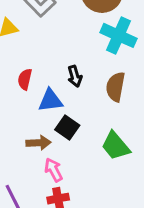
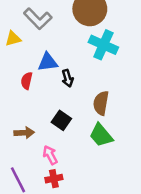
brown semicircle: (115, 87) -> (101, 103), moved
blue triangle: (51, 100) -> (48, 62), moved
brown arrow: (38, 143) -> (24, 133), moved

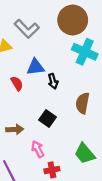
red semicircle: (27, 81) -> (17, 83), turned 136
green trapezoid: (101, 135) -> (85, 153), moved
red cross: (54, 179) -> (52, 170), moved

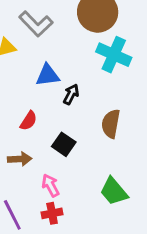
black arrow: (53, 81) -> (71, 94), turned -136
red semicircle: (17, 83) -> (28, 121), moved, turned 64
red cross: (52, 170) -> (52, 213), moved

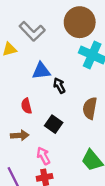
black arrow: (71, 94) -> (59, 86), turned -56
red semicircle: (28, 121) -> (26, 106), turned 133

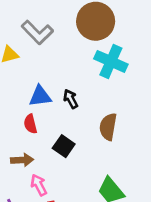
blue triangle: (41, 71) -> (40, 96), moved
pink arrow: (43, 156) -> (39, 185), moved

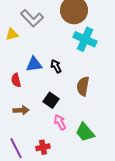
red semicircle: (30, 124) -> (16, 80), moved
pink arrow: (39, 185) -> (60, 122), moved

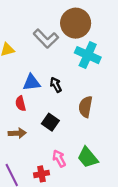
gray L-shape: (32, 18) -> (46, 39), moved
red semicircle: (16, 80) -> (21, 103), moved
pink arrow: (60, 122) -> (59, 159), moved

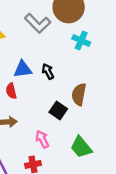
cyan cross: (88, 55) -> (81, 40), size x0.7
black square: (50, 122) -> (58, 110), moved
pink arrow: (59, 159) -> (42, 139), moved

